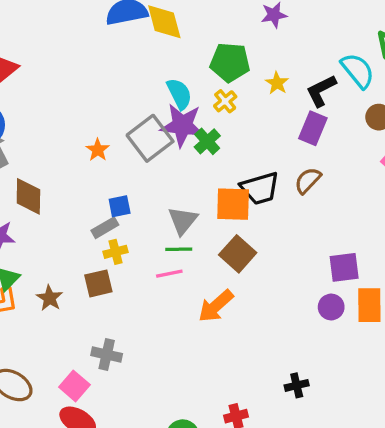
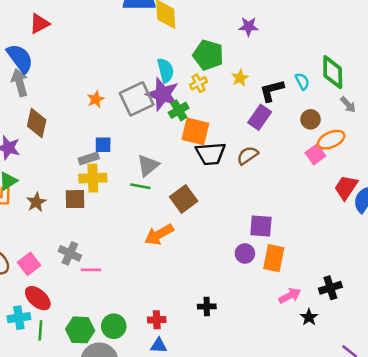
cyan semicircle: (358, 71) -> (302, 81), size x0.6
orange square: (233, 204) -> (195, 131), moved
yellow cross: (115, 252) -> (93, 178), size x1.5
pink line: (169, 274) -> (91, 270), moved
pink square: (74, 386) -> (29, 264), moved

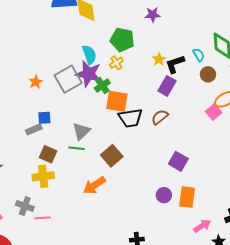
yellow star: (240, 78) -> (159, 59), moved
brown circle: (311, 119) -> (208, 74), moved
yellow cross: (93, 178) -> (43, 176), moved
brown square: (75, 199) -> (48, 154), moved, turned 30
purple square: (261, 226) -> (178, 161), moved, turned 30

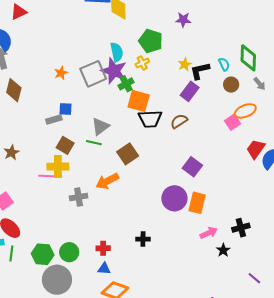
purple circle: (164, 195) -> (174, 198), size x1.6
gray cross: (25, 206) -> (79, 197), moved, turned -36
pink line: (43, 218) -> (46, 176), moved

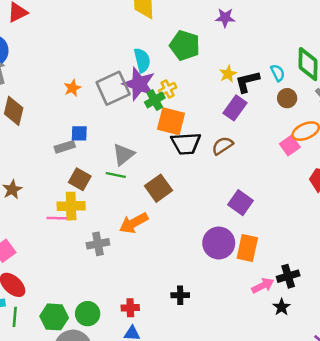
yellow cross: (142, 63) -> (168, 89), moved
black cross: (241, 228) -> (288, 276), moved

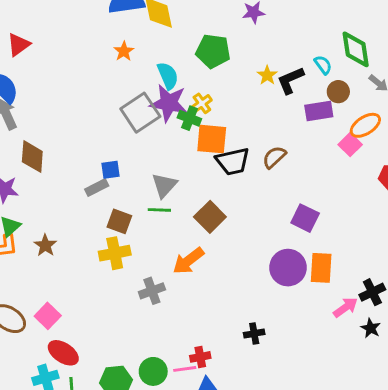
orange star: (72, 88) -> (124, 51), moved
green cross: (155, 100) -> (189, 118), turned -30
purple rectangle: (235, 108) -> (319, 111), moved, turned 55
pink line: (57, 218) -> (185, 369), moved

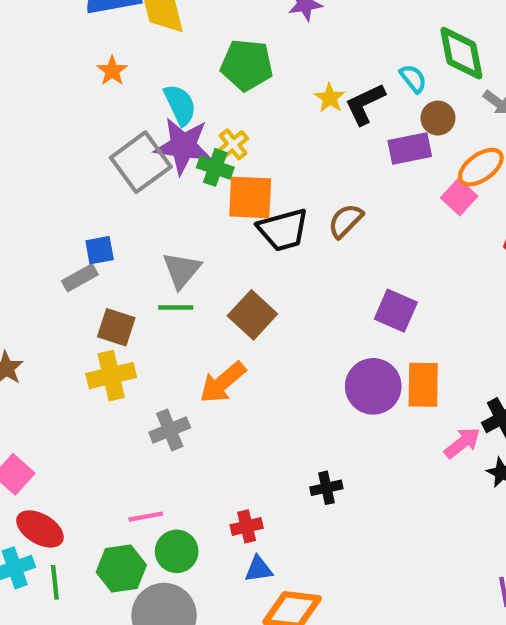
pink line: (185, 369) -> (146, 517), moved

